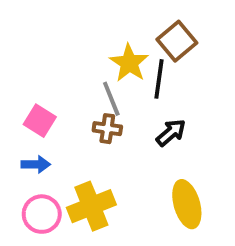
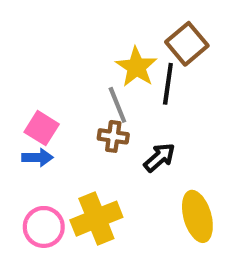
black arrow: (171, 133) -> (160, 157), moved
blue arrow: (36, 164) -> (37, 157), moved

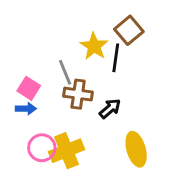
gray line: (117, 105) -> (65, 72), moved
brown cross: (113, 136) -> (78, 94), size x1.4
pink circle: (44, 227) -> (42, 148), moved

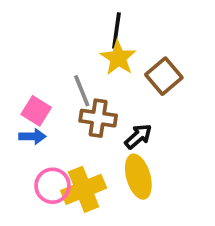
brown square: (129, 30) -> (164, 76), moved
black line: (116, 58) -> (116, 31), moved
yellow ellipse: (136, 149) -> (138, 177), moved

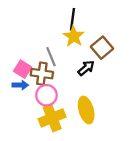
brown cross: (98, 118) -> (42, 74), moved
black arrow: (138, 136) -> (86, 68), moved
pink circle: (53, 186) -> (46, 95), moved

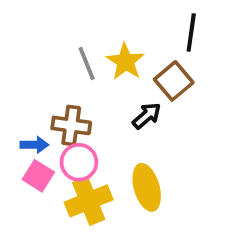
black line: (73, 19) -> (191, 33), moved
gray line: (51, 57) -> (87, 64), moved
pink square: (23, 69) -> (38, 176), moved

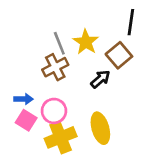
brown cross: (71, 125) -> (55, 67), moved, turned -35

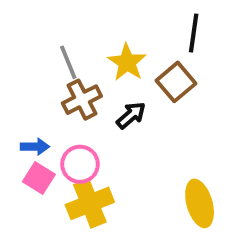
gray line: (59, 43) -> (68, 62), moved
black arrow: (100, 79) -> (131, 115), moved
yellow ellipse: (100, 128) -> (200, 203), moved

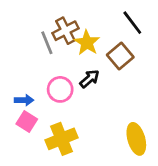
black line: (194, 33) -> (132, 23), turned -45
brown cross: (82, 100) -> (65, 31), moved
pink circle: (80, 164) -> (60, 89), moved

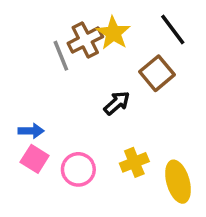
yellow star: (87, 43) -> (113, 33), moved
pink circle: (60, 89) -> (78, 169), moved
yellow cross: (61, 139) -> (134, 162), moved, size x0.7

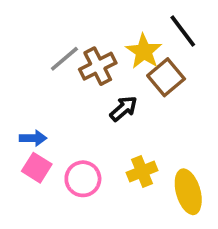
yellow star: (113, 33) -> (144, 51), moved
brown cross: (85, 40) -> (98, 66), moved
gray line: (61, 56) -> (64, 59), turned 72

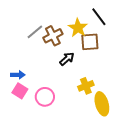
brown square: (166, 77) -> (90, 42), turned 36
yellow cross: (142, 171) -> (86, 86), moved

